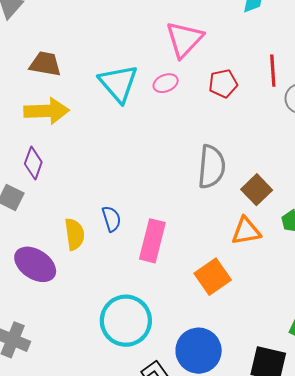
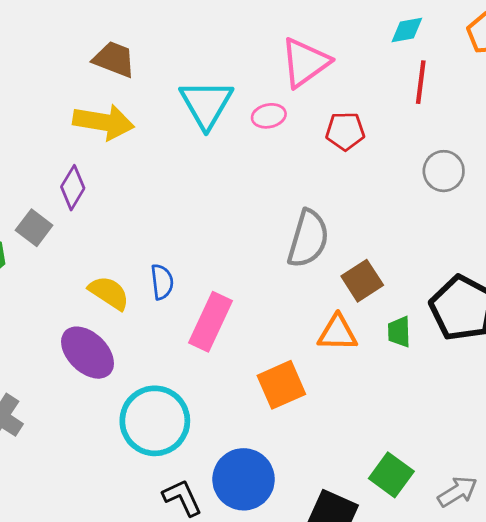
red line: (273, 71) -> (421, 82), moved
yellow semicircle: (75, 234) -> (109, 293), turned -60
purple ellipse: (35, 264) -> (88, 353), moved

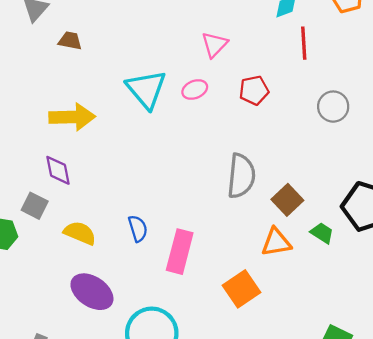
brown trapezoid: (114, 59) -> (70, 41), moved, size x0.7
pink triangle: (305, 62) -> (214, 45), size x0.7
purple diamond: (73, 188) -> (58, 170), turned -32
yellow semicircle: (109, 293) -> (80, 233), moved
green trapezoid: (399, 332) -> (322, 233), turned 135

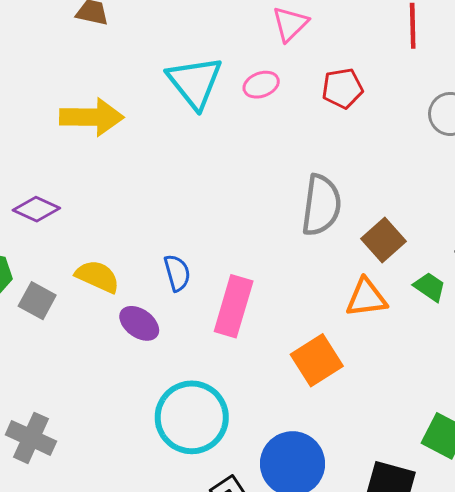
purple diamond: (58, 170) -> (36, 209), moved, turned -56
gray square: (35, 206) -> (37, 301), moved
purple ellipse: (92, 292) -> (139, 323), moved, size x0.7

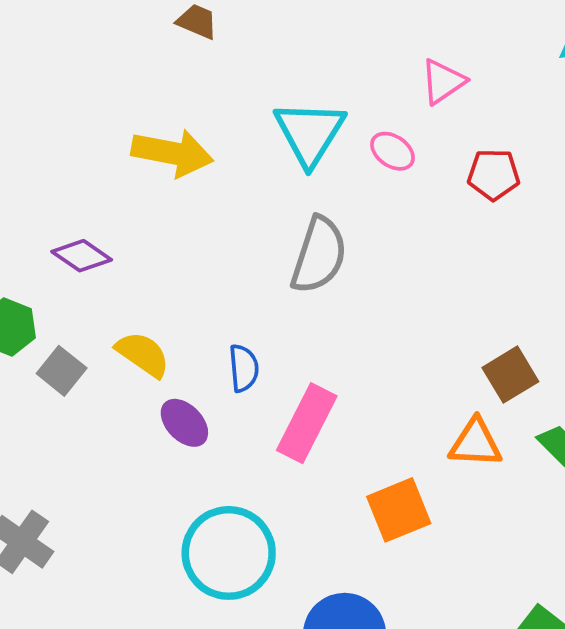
pink ellipse: (261, 85) -> (393, 151), turned 44
gray semicircle: (321, 205) -> (319, 255), moved

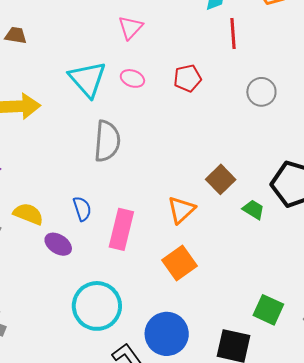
pink triangle: (443, 82) -> (130, 28), moved
orange triangle: (475, 443) -> (181, 210), moved, turned -32

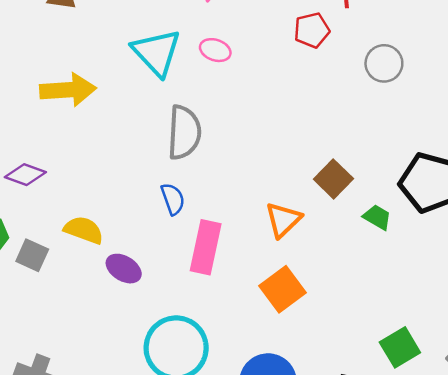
red pentagon: (188, 78) -> (312, 30), moved
blue semicircle: (82, 209) -> (173, 199), moved
green square: (268, 310) -> (400, 347), turned 36

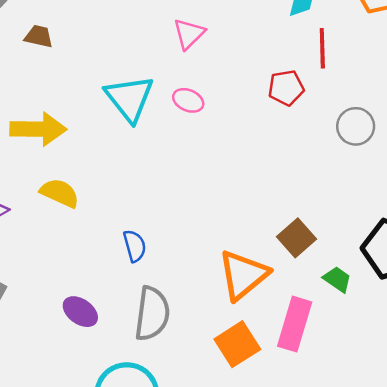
gray semicircle: (184, 133) -> (152, 314), moved
orange triangle: (283, 220) -> (243, 275), size x1.4
yellow semicircle: (84, 230) -> (60, 193), moved
pink rectangle: (206, 247) -> (295, 324), moved

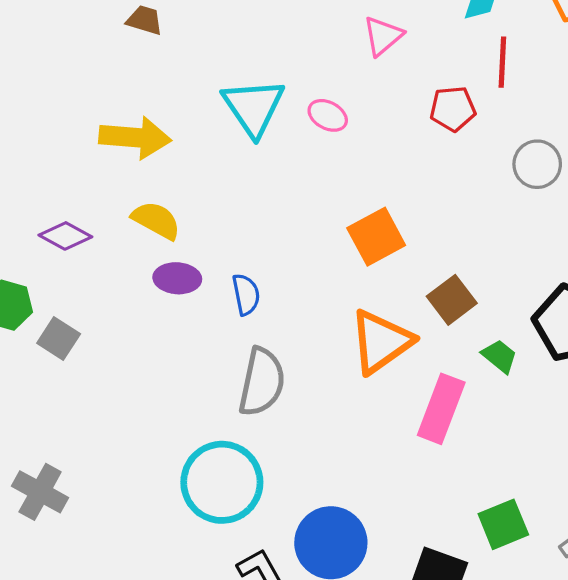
pink triangle: (189, 34) -> (383, 36), moved
purple ellipse: (80, 312) -> (177, 278), moved, turned -36
orange square: (237, 344) -> (376, 237), moved

